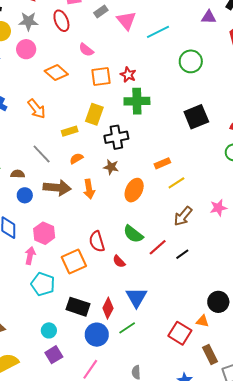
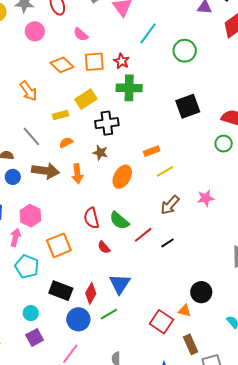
cyan line: (158, 32) -> (148, 33), moved, turned -30
pink circle: (26, 49) -> (35, 31), moved
orange diamond: (56, 73) -> (62, 65), moved
yellow rectangle: (94, 114) -> (86, 99), turned 35
red semicircle: (97, 241) -> (91, 218), moved

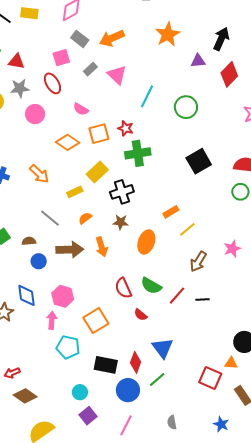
black line: (168, 243) -> (202, 299), turned 40

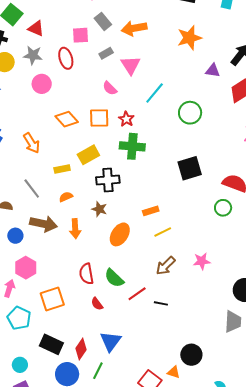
pink semicircle: (81, 109) -> (110, 88), moved
blue circle: (39, 261) -> (15, 236), moved
green line: (157, 380) -> (98, 371), turned -36

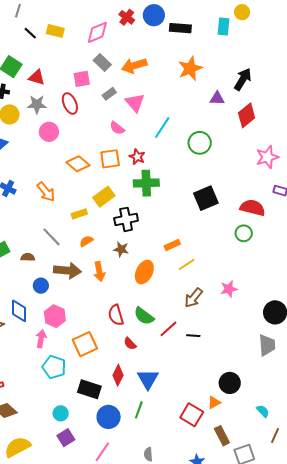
red diamond: (81, 349) -> (118, 375), moved
orange triangle: (174, 372) -> (214, 402), turned -40

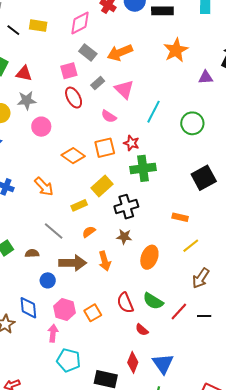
red ellipse: (70, 103) -> (74, 98), moved
orange rectangle: (172, 245) -> (180, 217), moved, turned 42
orange square: (85, 344) -> (93, 313), moved, size x0.7

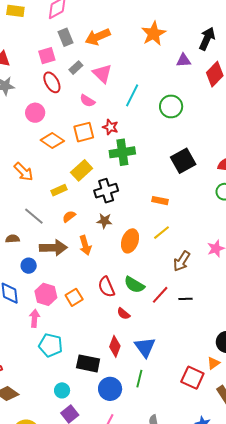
gray rectangle: (88, 53) -> (66, 37), turned 30
pink circle: (41, 127) -> (35, 113), moved
yellow line: (191, 246) -> (161, 233), moved

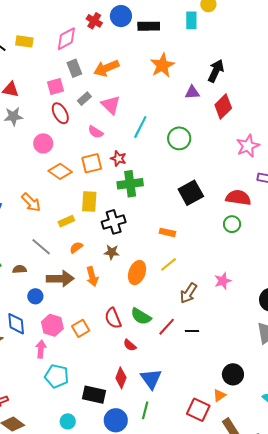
yellow rectangle: (82, 170) -> (89, 202), turned -45

